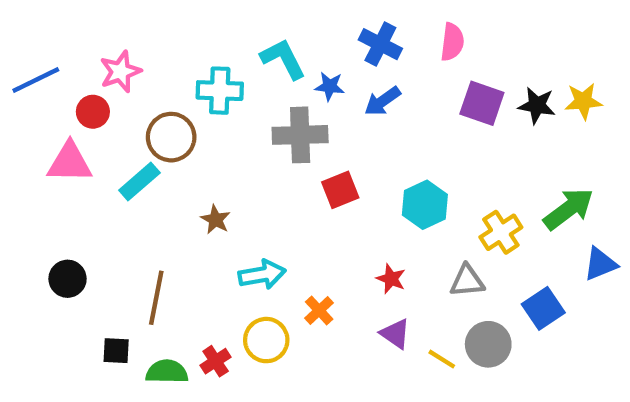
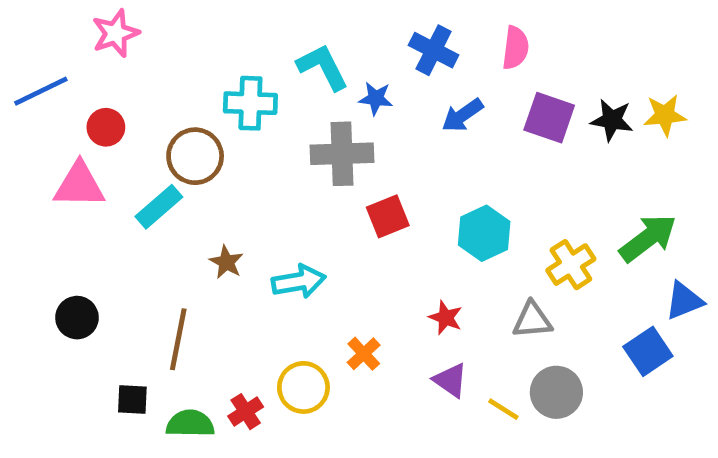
pink star: (120, 72) -> (116, 33), moved
blue arrow: (383, 101) -> (462, 115), moved
brown star: (216, 220) -> (226, 262), moved
cyan arrow: (262, 275) -> (299, 281), moved
blue square: (543, 308) -> (648, 351), moved

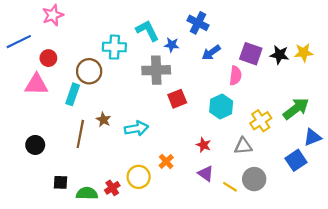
pink semicircle: (515, 48) -> (235, 76), moved
cyan rectangle: (159, 207) -> (73, 94), turned -30
brown line: (178, 339) -> (80, 134), moved

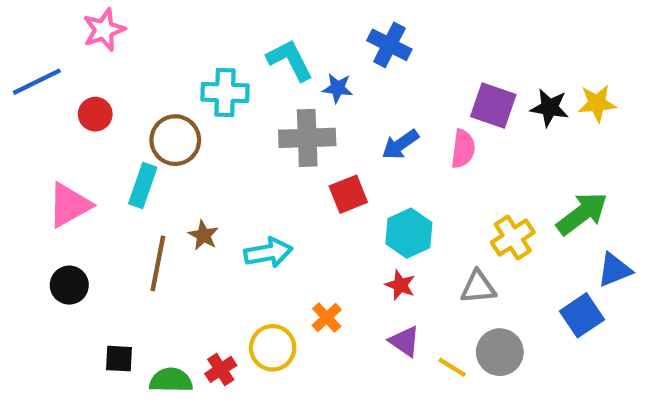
blue arrow: (211, 53) -> (400, 144), moved
pink triangle: (36, 84) -> (69, 205), moved, turned -30
cyan hexagon: (221, 106) -> (409, 233), moved

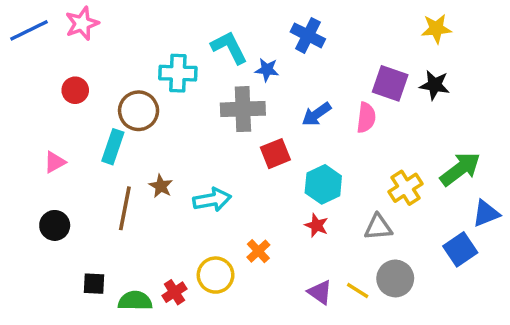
blue line: (37, 82) -> (29, 30), moved
yellow star: (597, 103) -> (436, 29), moved
pink triangle: (69, 205) -> (55, 162), size x0.6
purple triangle: (405, 341) -> (320, 292), moved

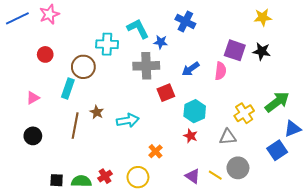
yellow circle: (216, 275) -> (138, 177), moved
black square: (94, 284) -> (57, 180), moved

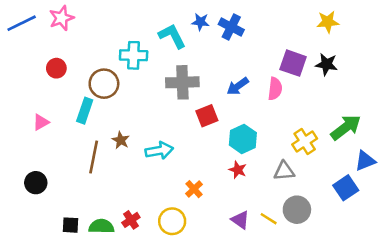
blue star: (161, 42) -> (200, 22), moved
black circle: (33, 136) -> (36, 183), moved

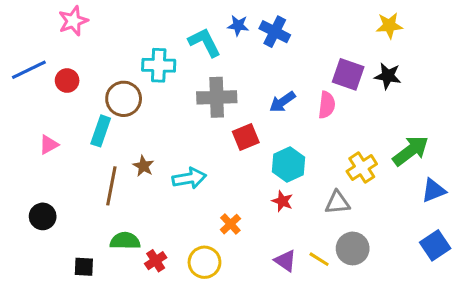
blue line: (22, 23) -> (29, 70), moved
blue square: (346, 188) -> (435, 245), moved
green semicircle: (101, 226) -> (125, 241), moved

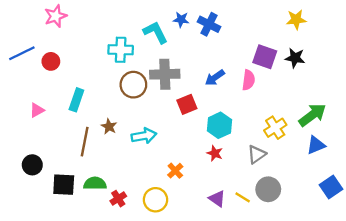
brown circle: (124, 99) -> (133, 85), moved
blue triangle: (434, 190) -> (316, 145), moved
gray triangle: (337, 203) -> (257, 154), turned -30
black square: (84, 267) -> (64, 185), moved, size x1.5

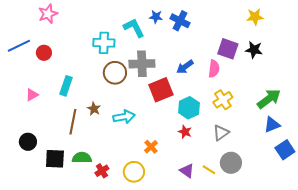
red square: (187, 104) -> (161, 90), size x1.4
yellow cross: (275, 128) -> (223, 100), moved
blue square: (331, 187) -> (285, 150), moved

